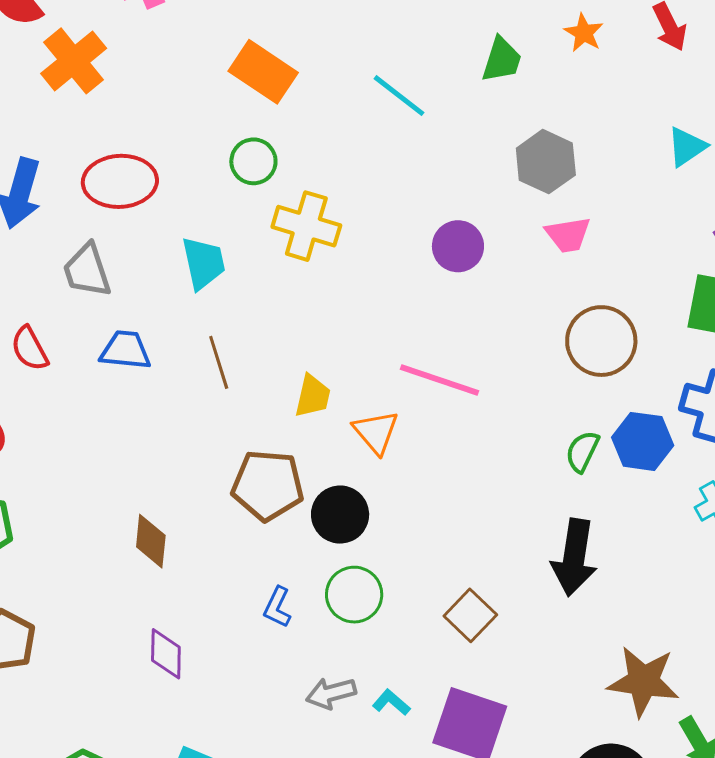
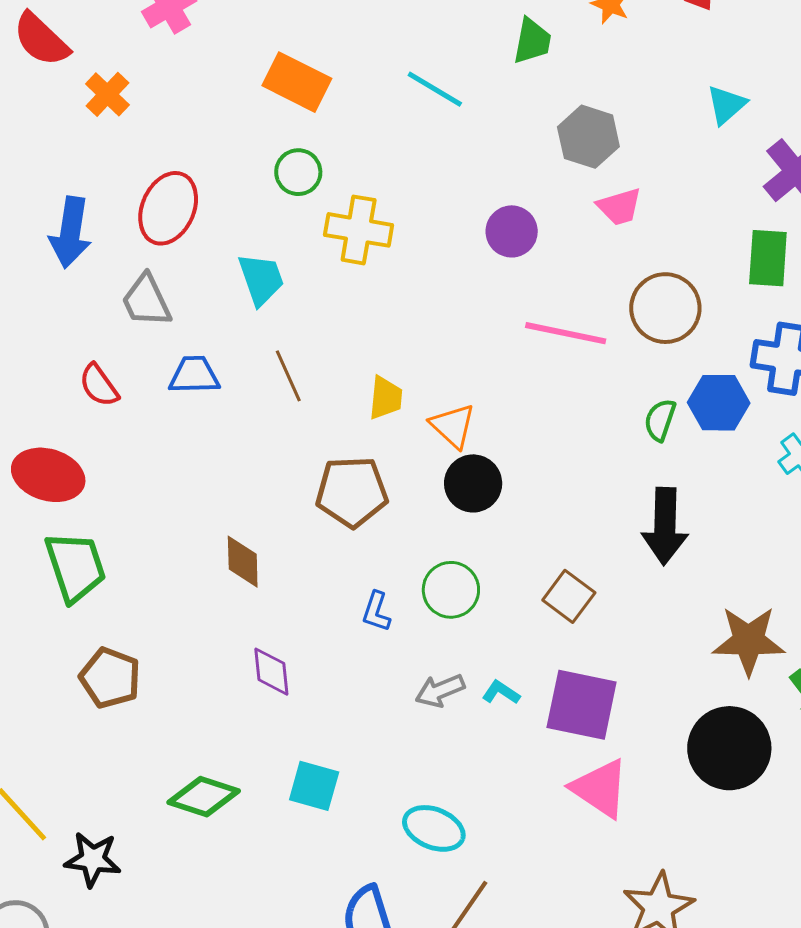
orange cross: (74, 61) -> (107, 94), size x0.7
red ellipse: (120, 181) -> (168, 208), turned -56
pink line: (440, 380) -> (566, 333), moved
black circle: (340, 515) -> (473, 483), moved

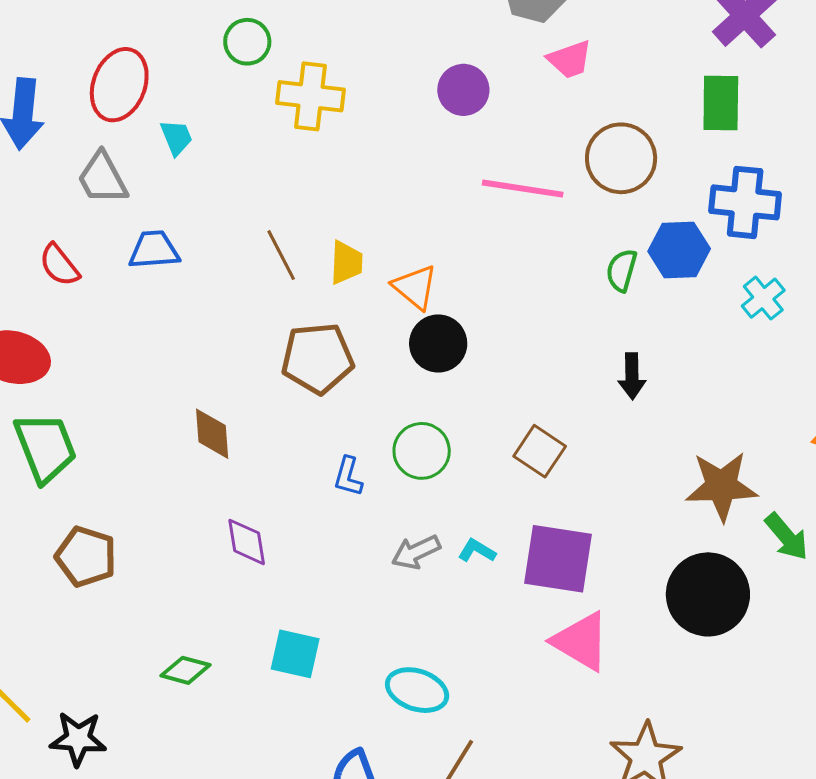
cyan trapezoid: (261, 279) -> (176, 137), moved, size x0.7
brown line: (288, 376) -> (281, 255), moved
black arrow: (665, 526) -> (632, 376), size x0.6
green diamond: (204, 797) -> (186, 670), size x0.7

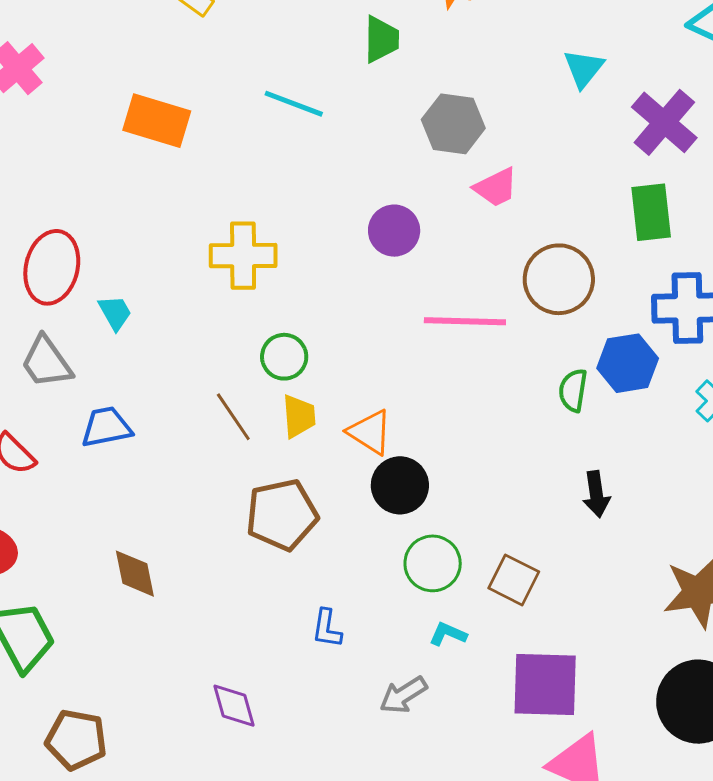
green circle: (247, 42) -> (284, 357), moved
brown diamond: (212, 434) -> (135, 574), moved
green circle: (422, 451) -> (433, 563), moved
cyan L-shape: (477, 551) -> (448, 634), moved

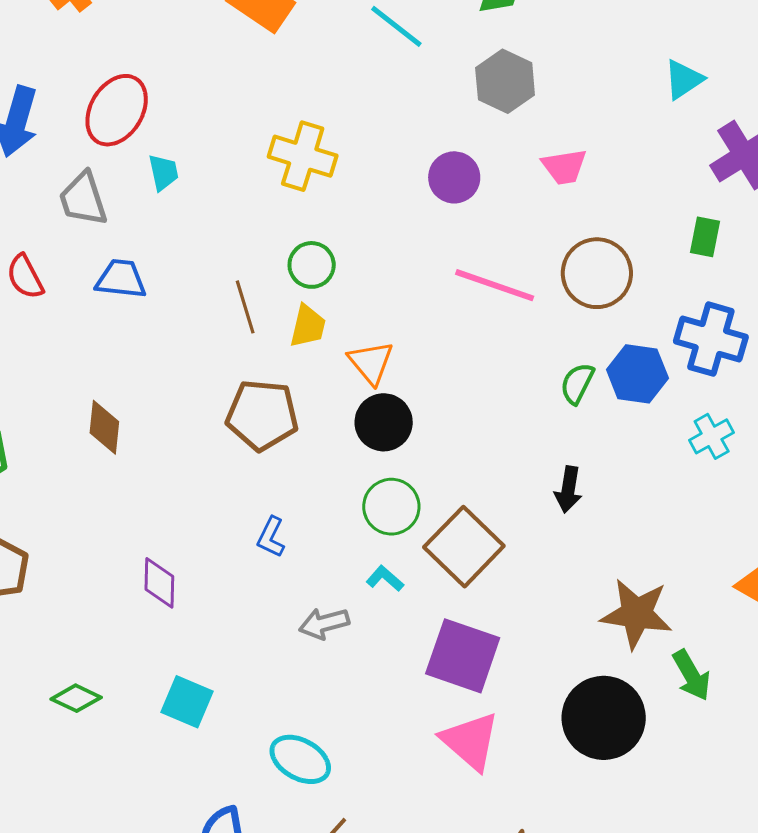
gray hexagon: (453, 124) -> (505, 81), moved
green rectangle: (651, 212) -> (705, 237), size x0.7
brown square: (514, 580) -> (464, 547), size x1.5

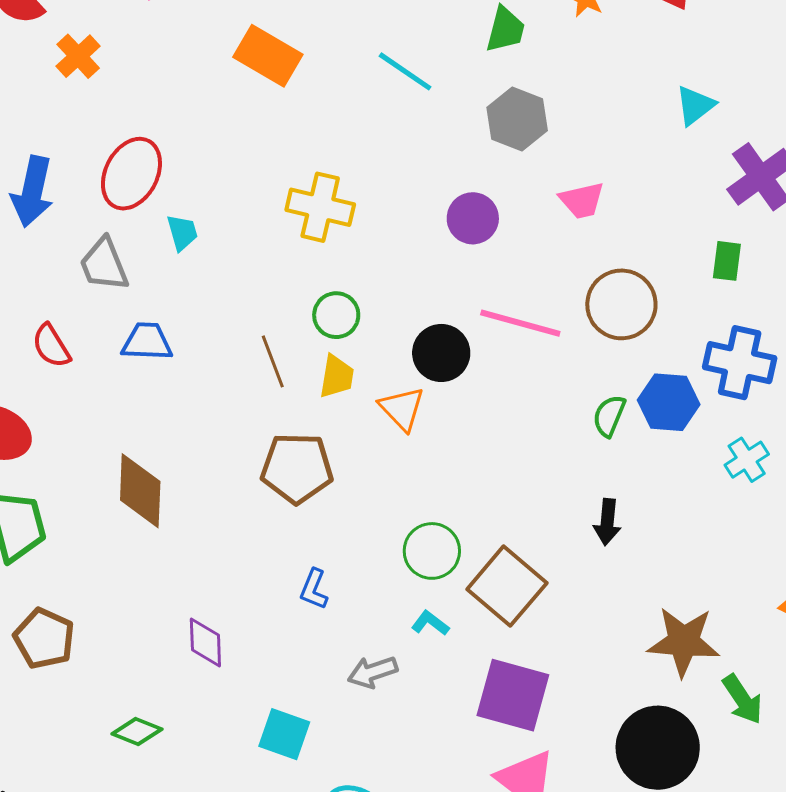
black circle: (384, 422) -> (441, 353), moved
brown diamond: (104, 427) -> (140, 491), size x1.4
green diamond: (76, 698) -> (137, 732), moved
cyan square: (187, 702) -> (284, 734), moved

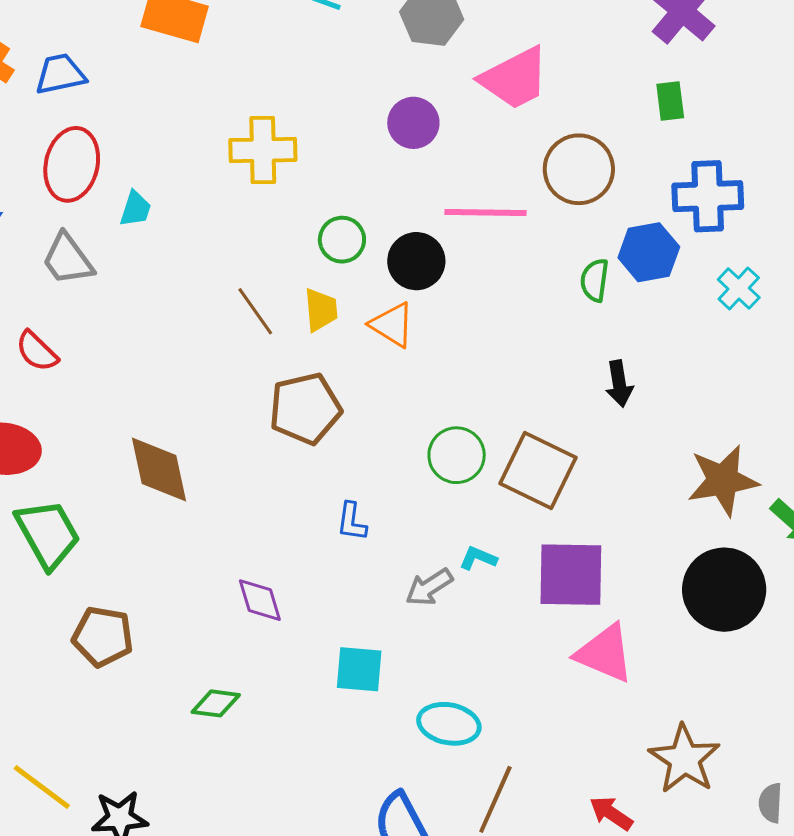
pink trapezoid: (582, 200) -> (515, 78), size x1.6
cyan trapezoid: (182, 233) -> (136, 209), turned 48
green circle: (336, 315) -> (342, 240), moved
blue trapezoid: (147, 342) -> (60, 74), moved
cyan L-shape: (430, 623) -> (478, 558), moved

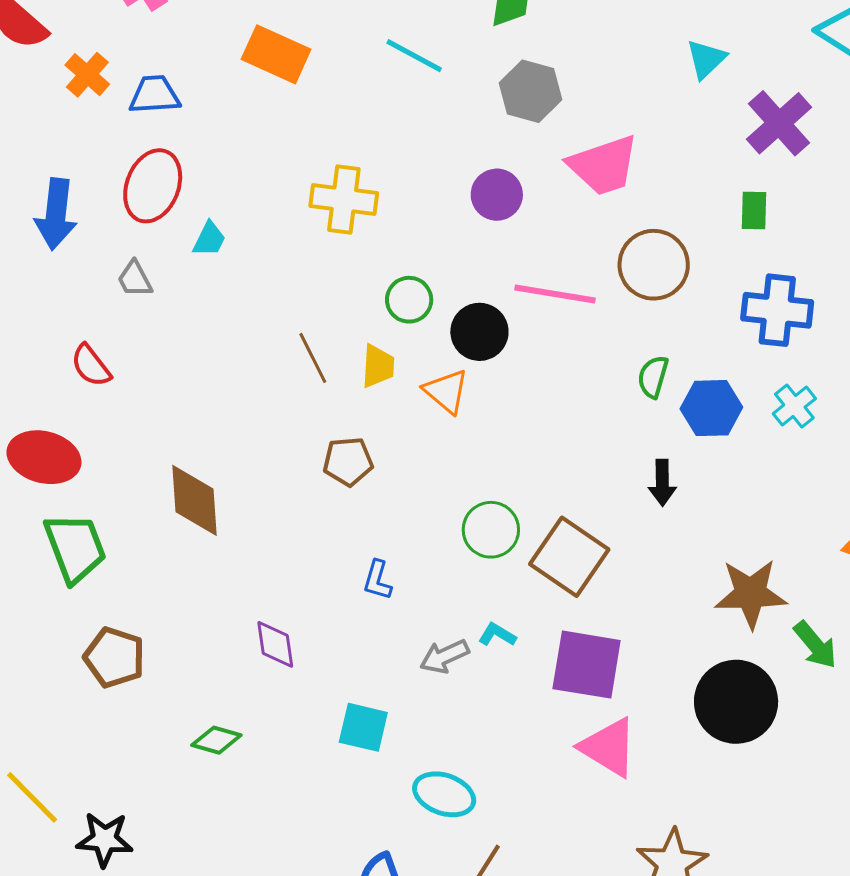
blue hexagon: (649, 252) -> (711, 408), moved
gray trapezoid: (68, 259) -> (135, 279), size x0.7
brown pentagon: (305, 409) -> (348, 461), size x0.7

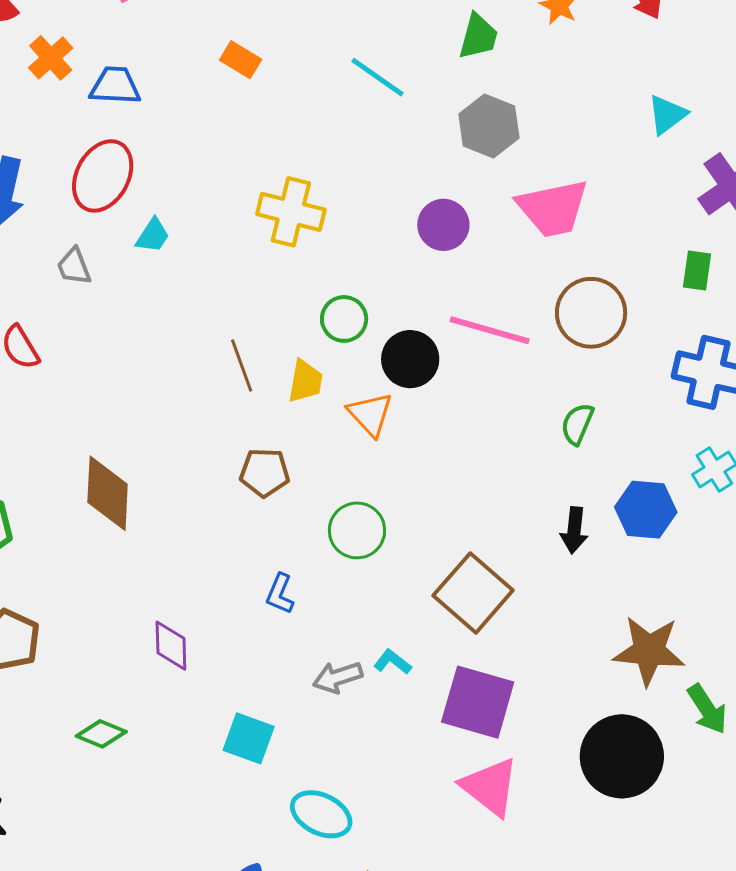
orange rectangle: (276, 54) -> (241, 60), size x0.6
blue hexagon: (711, 408) -> (646, 510), moved
green circle: (491, 530) -> (357, 530), moved

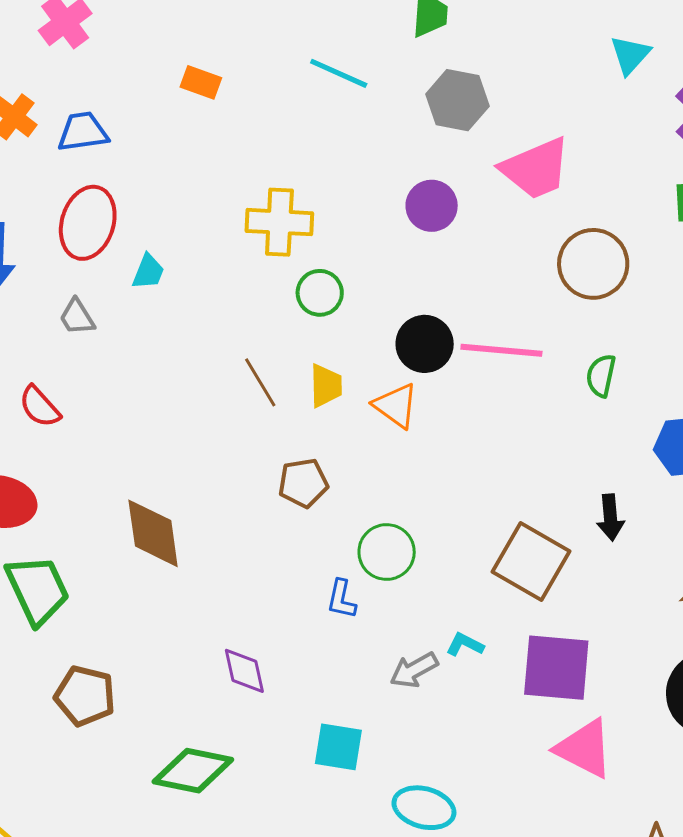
green circle: (344, 319) -> (320, 293), moved
pink line: (490, 330) -> (501, 350), moved
green circle: (357, 530) -> (387, 552), moved
black arrow: (574, 530) -> (610, 517), moved
green diamond: (101, 734) -> (193, 771), size x1.6

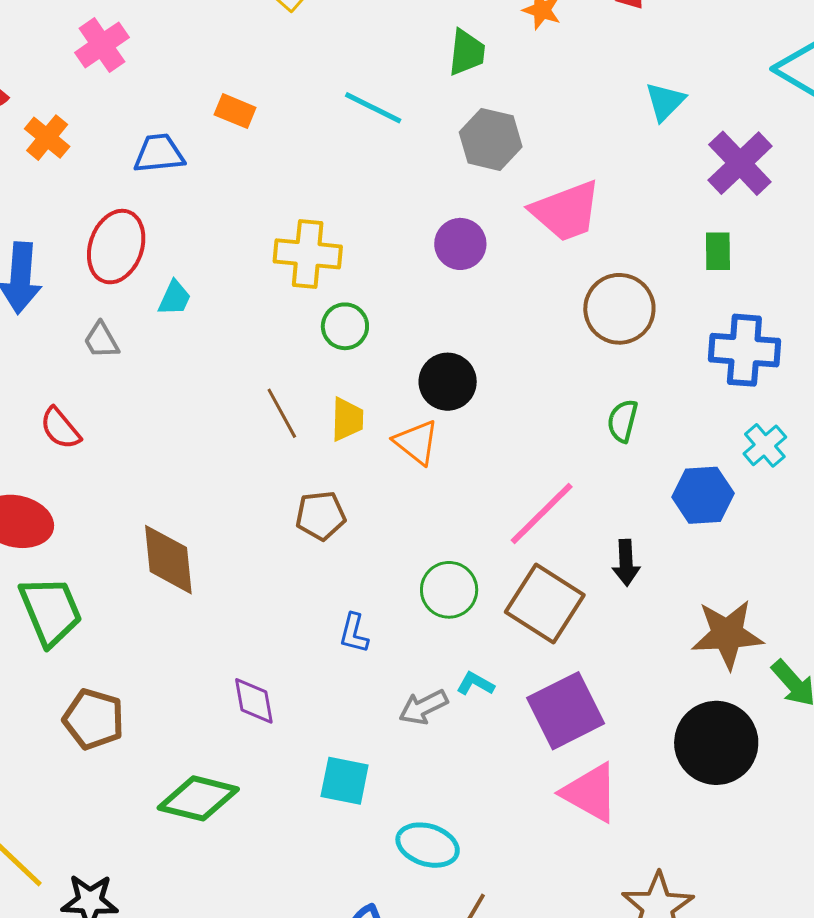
blue trapezoid: (83, 132) -> (159, 154), moved
pink line: (501, 350) -> (542, 514), moved, turned -52
green circle: (387, 552) -> (449, 590), moved
purple square: (556, 668) -> (566, 711), turned -34

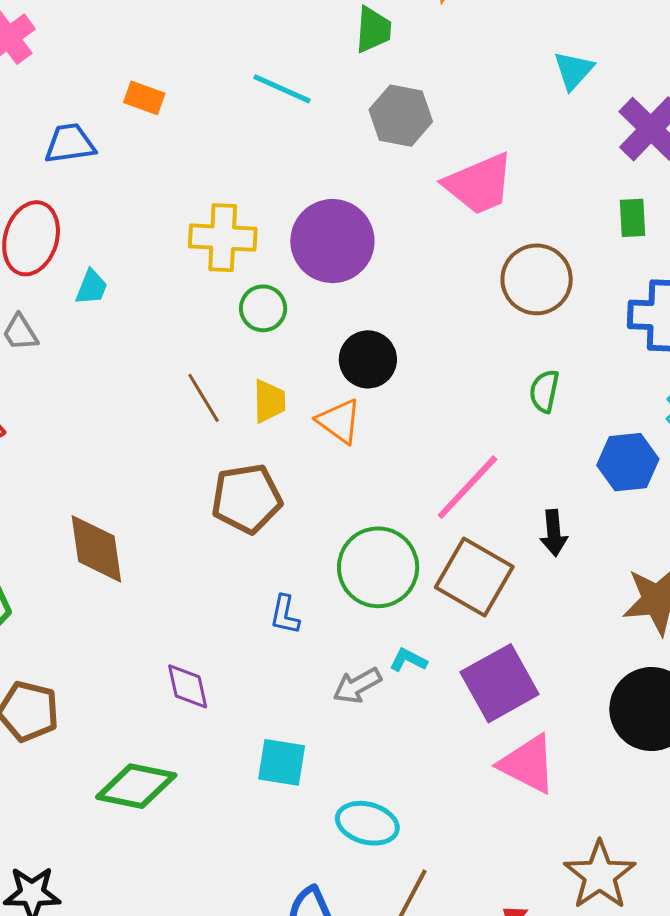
purple circle: (460, 244) -> (332, 241), moved, size x1.6
brown pentagon: (321, 516) -> (247, 499), size x1.4
green circle: (449, 590) -> (378, 567), size x1.4

